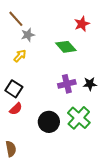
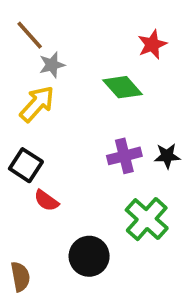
yellow arrow: (20, 56) -> (37, 104), size x1.5
red semicircle: (16, 109) -> (46, 201), moved, turned 80
black circle: (49, 122) -> (89, 256), moved

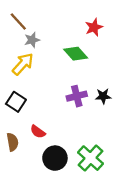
red semicircle: (46, 201) -> (38, 132), moved
green cross: (147, 219) -> (91, 158), moved
brown semicircle: (20, 277) -> (13, 142), moved

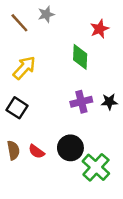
gray star: (32, 40) -> (46, 14), moved
green diamond: (76, 54) -> (80, 57), turned 45
red semicircle: (38, 132) -> (36, 152), moved
black circle: (55, 158) -> (70, 148), moved

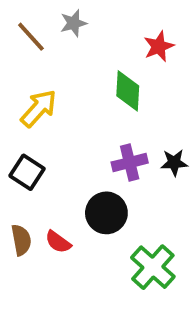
black circle: (70, 148) -> (106, 213), moved

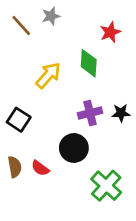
yellow arrow: (39, 108) -> (48, 75), moved

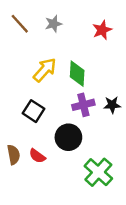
gray star: (51, 16) -> (53, 24), moved
green diamond: (89, 63) -> (77, 74), moved
black square: (19, 120) -> (33, 111), moved

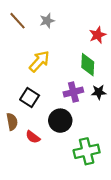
red star: (102, 30) -> (98, 35), moved
green diamond: (77, 74) -> (88, 65), moved
brown semicircle: (14, 155) -> (12, 122), moved
green cross: (98, 172) -> (87, 151), turned 35

